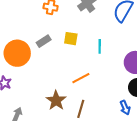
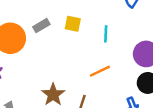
orange line: (81, 78) -> (100, 71), moved

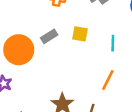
orange line: (100, 71) -> (108, 80), turned -36

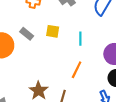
gray rectangle: (49, 36) -> (27, 34), turned 72

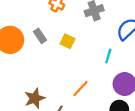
cyan line: (80, 39) -> (108, 56), moved

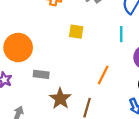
gray rectangle: (40, 36) -> (41, 74), moved, turned -32

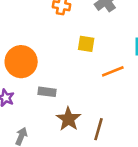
orange line: (103, 75) -> (113, 71), moved, turned 42

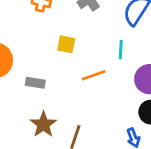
gray rectangle: (47, 92) -> (35, 83), moved

